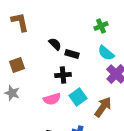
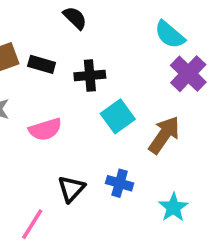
black rectangle: (72, 54) -> (42, 64), moved
pink semicircle: (52, 99) -> (45, 129), moved

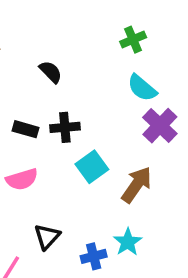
black rectangle: (42, 64) -> (26, 129), moved
blue cross: (120, 183) -> (94, 256), moved, turned -30
cyan star: (173, 207) -> (128, 242), moved

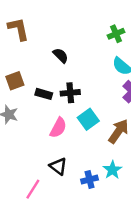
pink semicircle: (22, 179) -> (58, 128), moved, turned -45
black triangle: (47, 237) -> (58, 166), turned -36

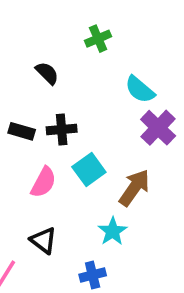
green cross: (116, 34) -> (98, 39), moved
cyan star: (112, 170) -> (113, 231), moved
blue cross: (90, 180) -> (93, 275), moved

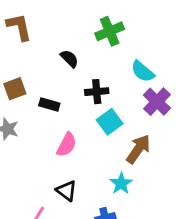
green cross: (98, 39) -> (110, 31), size x1.4
black cross: (62, 129) -> (97, 92), moved
cyan square: (89, 170) -> (110, 122), moved

